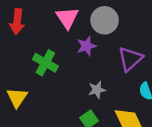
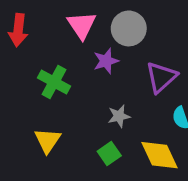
yellow triangle: (17, 97) -> (48, 141), moved

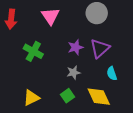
gray circle: (129, 28) -> (97, 13), moved
purple star: (106, 61) -> (76, 47), moved
yellow triangle: (48, 141) -> (31, 98), moved, turned 30

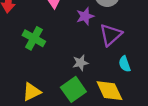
purple star: (76, 47) -> (85, 16), moved
green square: (67, 96) -> (73, 89), size x1.5

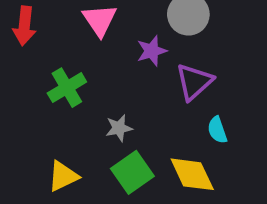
green cross: (34, 38) -> (67, 88), turned 30
gray star: (80, 63) -> (119, 128), moved

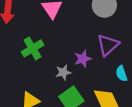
purple star: (152, 51) -> (83, 59), moved

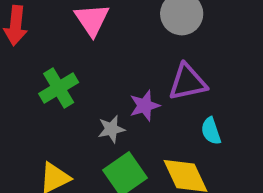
purple triangle: (108, 45) -> (188, 82), turned 30

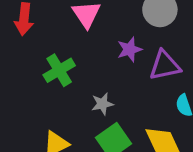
purple star: (145, 106) -> (130, 49), moved

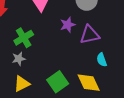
gray star: (102, 104) -> (19, 59), moved

